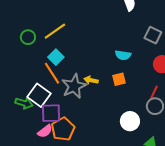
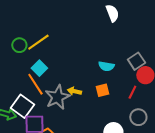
gray square: (153, 35) -> (136, 61), moved, turned 30
green circle: (28, 37) -> (19, 45), moved
red line: (154, 92) -> (132, 92), moved

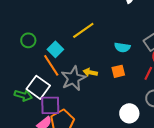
yellow line: (38, 42) -> (83, 30), moved
green circle: (19, 45) -> (28, 40), moved

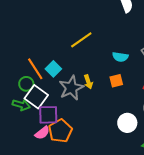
green circle: (28, 40) -> (26, 84), moved
cyan square: (55, 49) -> (53, 69), moved
orange line: (51, 65) -> (35, 69), moved
yellow arrow: (90, 72) -> (88, 82), turned -120

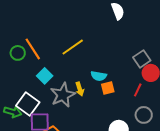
cyan semicircle: (120, 57) -> (99, 76), moved
orange line: (35, 69) -> (33, 49), moved
green circle: (26, 84) -> (18, 53), moved

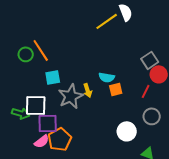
yellow line: (73, 47) -> (107, 21), moved
cyan square: (45, 76) -> (53, 77), turned 35
white square: (28, 104) -> (36, 105), turned -35

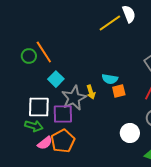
cyan square: (53, 77) -> (56, 79), turned -35
green arrow: (21, 113) -> (34, 126), moved
purple square: (48, 123) -> (63, 114), moved

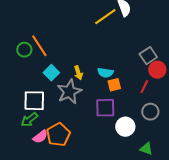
yellow arrow: (91, 92) -> (78, 73), moved
purple square: (63, 114) -> (105, 108), moved
green arrow: (34, 126) -> (29, 120), turned 126

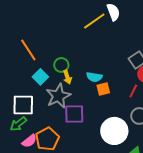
green circle: (24, 50) -> (61, 65), moved
purple square: (105, 108) -> (74, 114), moved
white circle: (125, 127) -> (114, 131), size x1.4

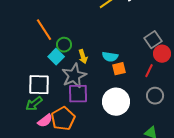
green circle: (61, 65) -> (64, 45), moved
purple square: (74, 114) -> (78, 94), moved
white circle: (114, 131) -> (116, 102), moved

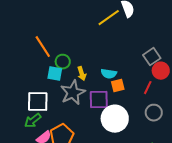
cyan square: (56, 57) -> (55, 74), turned -35
purple square: (78, 94) -> (99, 100), moved

